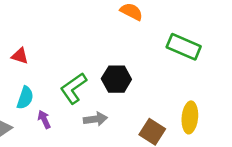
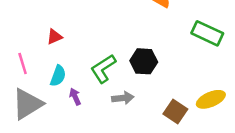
red triangle: (20, 56) -> (54, 37), turned -42
yellow ellipse: (190, 117) -> (211, 99), turned 60

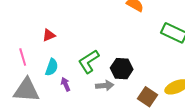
black hexagon: (144, 61) -> (122, 69), moved
gray triangle: (27, 104) -> (27, 90), turned 36

